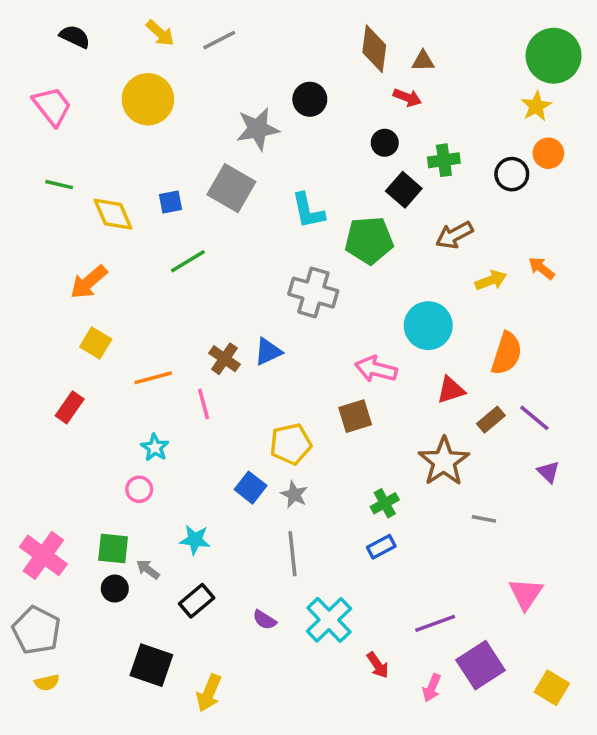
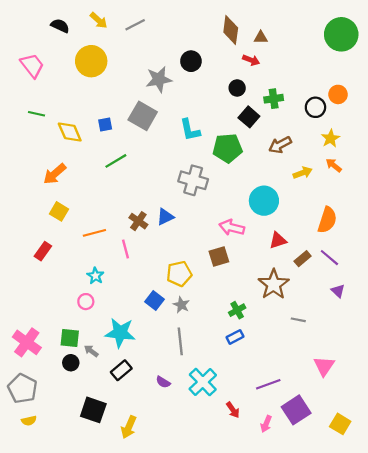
black semicircle: (75, 37) -> (60, 26), moved
yellow star: (536, 106) -> (330, 138), moved
orange semicircle: (507, 353) -> (327, 220), moved
cyan star: (195, 540) -> (120, 333), size x1.6

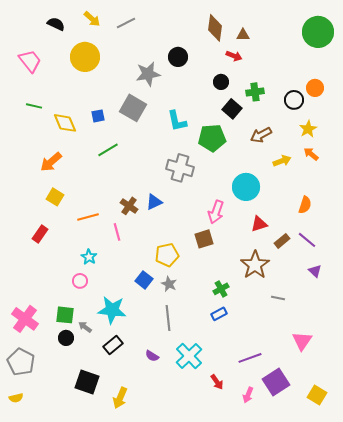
orange semicircle: (327, 220) -> (305, 205), size x0.7
pink arrow: (232, 228) -> (216, 212), turned -85
yellow semicircle: (29, 421) -> (16, 398), moved

